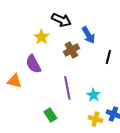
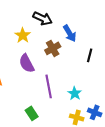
purple semicircle: (33, 64) -> (27, 63), moved

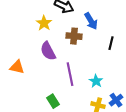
brown cross: (53, 48) -> (74, 36), turned 35
blue cross: (95, 112) -> (116, 100), turned 32

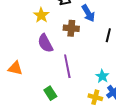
orange triangle: (17, 67) -> (15, 68), moved
cyan star: (96, 81) -> (102, 76), moved

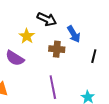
purple semicircle: (45, 43) -> (15, 58), moved, turned -30

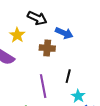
blue arrow: (74, 34) -> (64, 33), turned -36
black line: (94, 56) -> (68, 76), moved

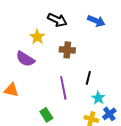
blue arrow: (64, 33) -> (96, 21), moved

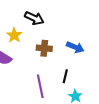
blue arrow: (96, 21) -> (75, 47), moved

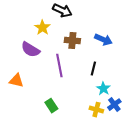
purple line: (40, 86) -> (59, 66), moved

